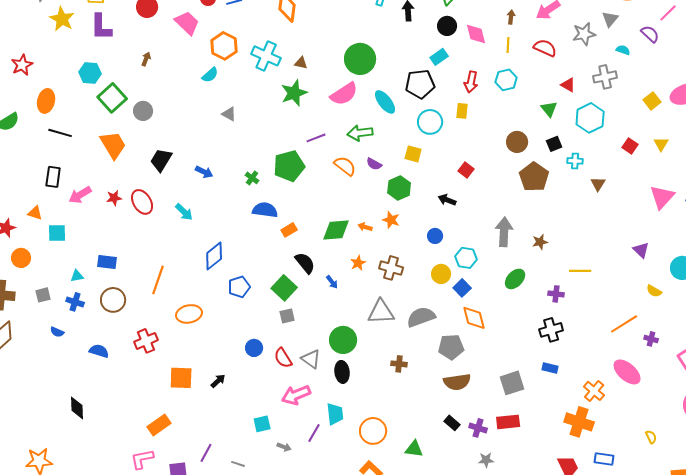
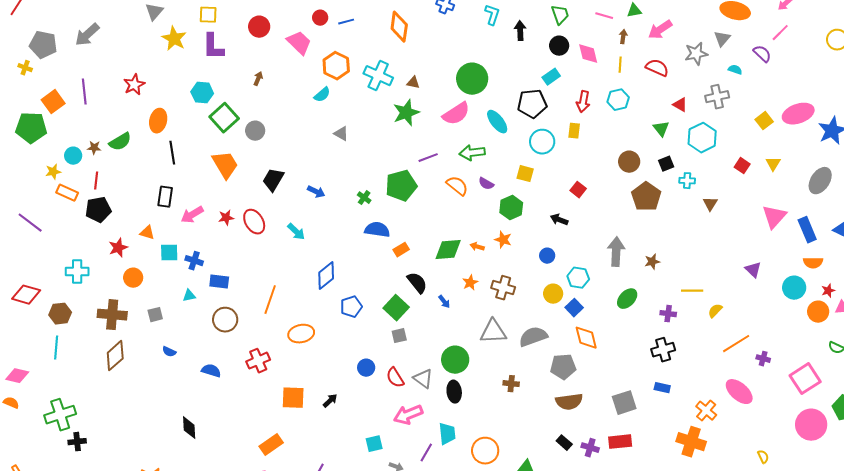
black line: (60, 133) -> (172, 153), turned 65
yellow semicircle: (654, 291) -> (715, 311), moved, turned 105
blue cross: (75, 302) -> (194, 261), moved

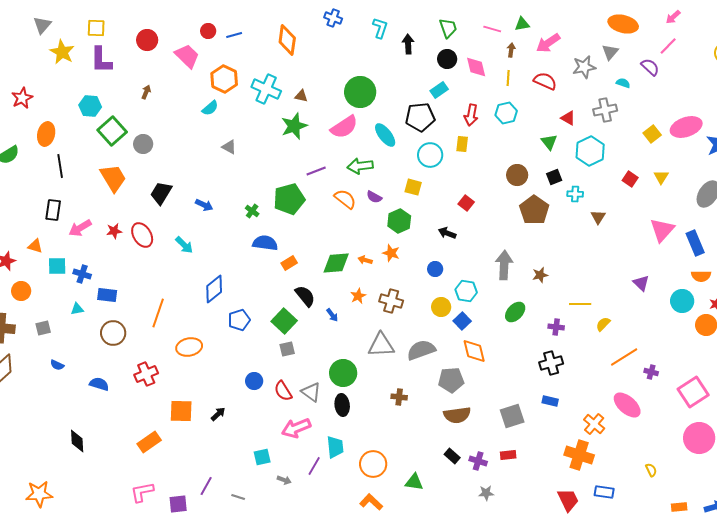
red rectangle: (620, 442) -> (508, 455), size x0.7
orange rectangle: (271, 445) -> (149, 442), moved

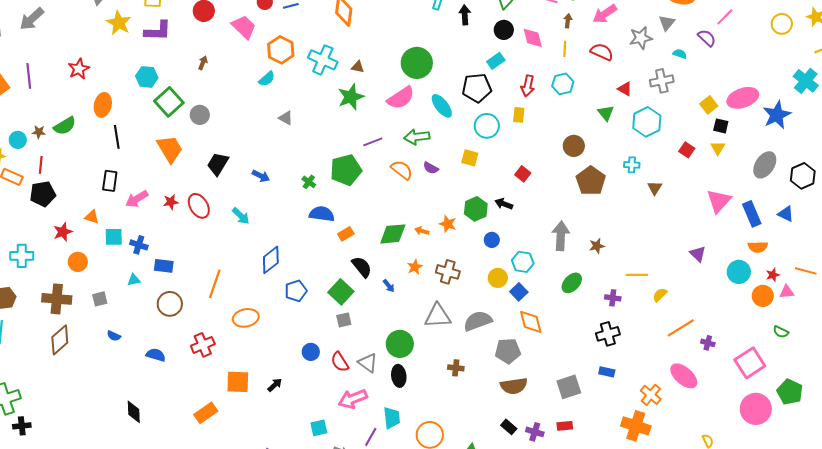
purple L-shape: (101, 60) -> (158, 31), turned -88
black square: (554, 177) -> (721, 126), moved, turned 35
green hexagon: (399, 221) -> (476, 209), moved

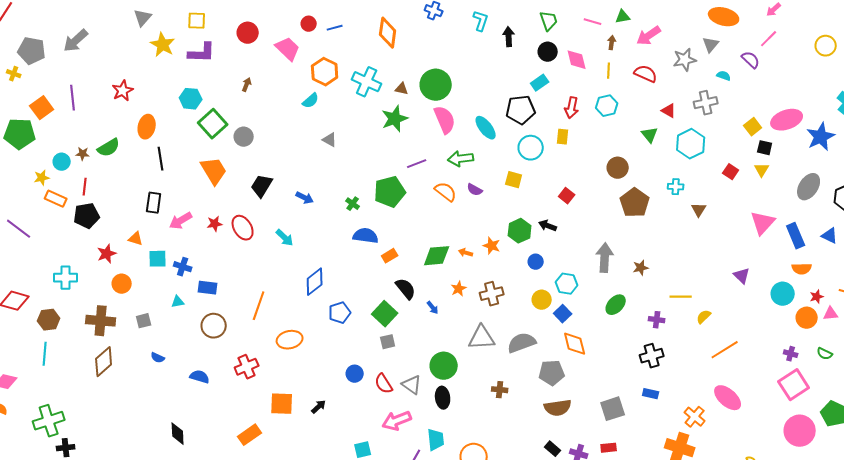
green circle: (417, 63) -> (436, 85), moved
pink semicircle: (401, 98) -> (445, 120), turned -80
brown cross: (448, 272) -> (492, 294), turned -30
purple cross: (708, 343) -> (791, 354), moved

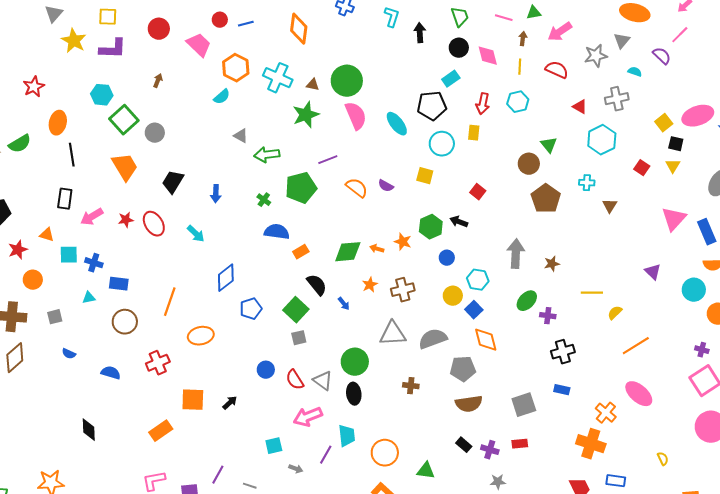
green triangle: (650, 135) -> (549, 145), moved
green arrow: (461, 159) -> (267, 155), moved
blue arrow: (305, 198) -> (216, 194), turned 66
purple cross: (657, 320) -> (548, 316), moved

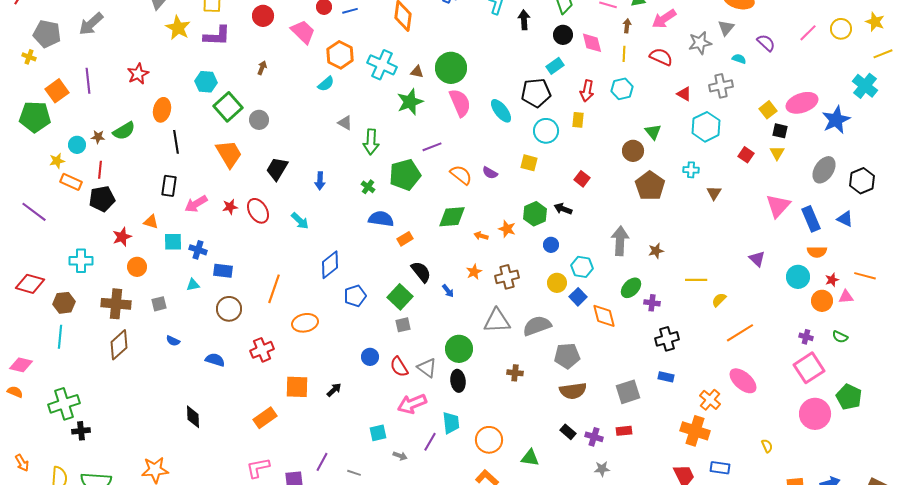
pink line: (680, 35) -> (808, 33), moved
green arrow: (267, 155) -> (371, 142), turned -80
green diamond: (348, 252) -> (452, 217), moved
orange diamond: (486, 340) -> (604, 316), moved

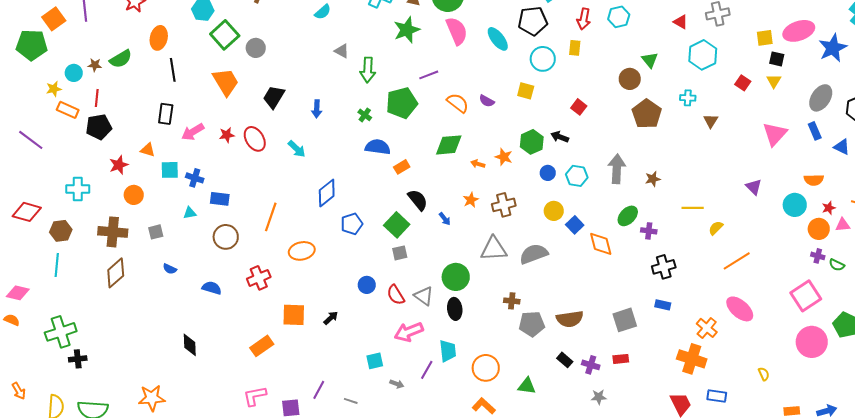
yellow square: (768, 110) -> (765, 38), turned 30
blue rectangle: (811, 219) -> (815, 131), moved, size x0.7
cyan hexagon: (582, 267) -> (577, 176), moved
purple cross: (806, 337) -> (818, 256), moved
gray pentagon: (567, 356) -> (532, 324), moved

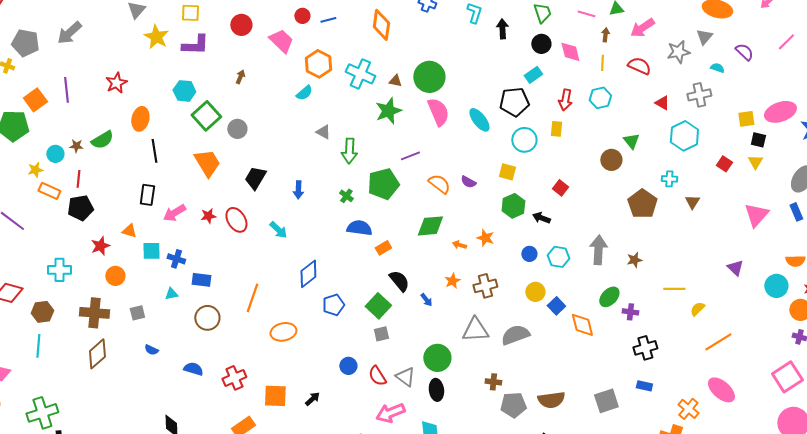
brown pentagon: (647, 114) -> (642, 204), moved
green hexagon: (532, 142) -> (513, 206), moved
red cross: (259, 278) -> (234, 378), moved

